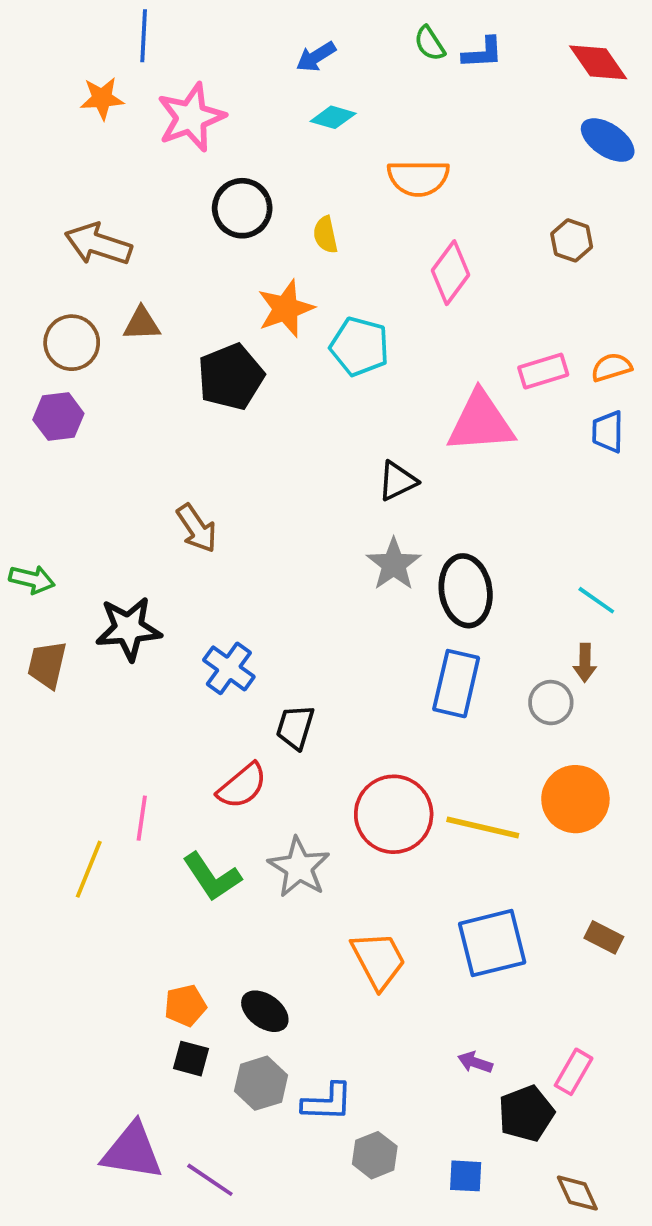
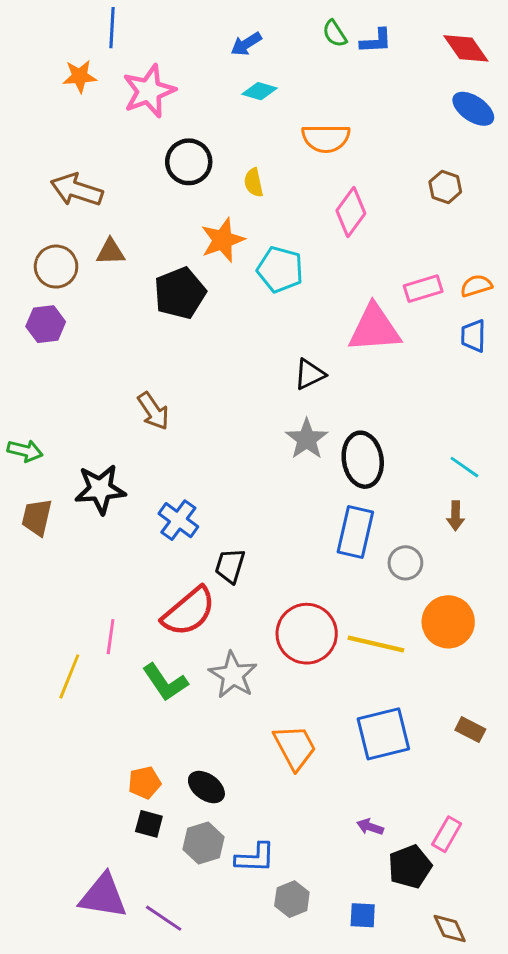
gray circle: (551, 703) -> (405, 563), moved
red semicircle: (242, 786) -> (189, 612), size x1.4

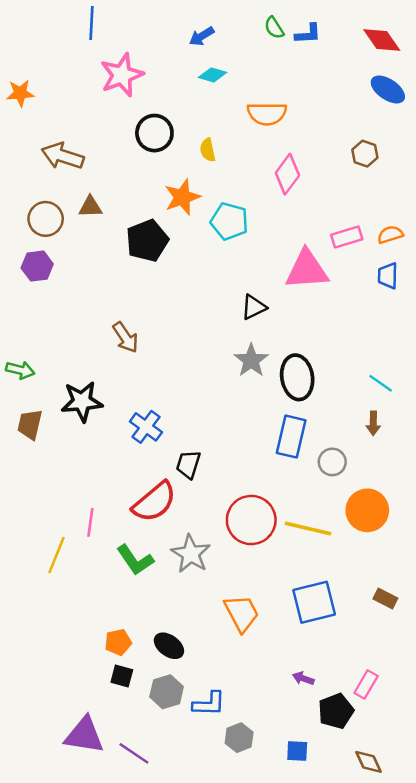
orange star: (80, 76) -> (20, 93), moved

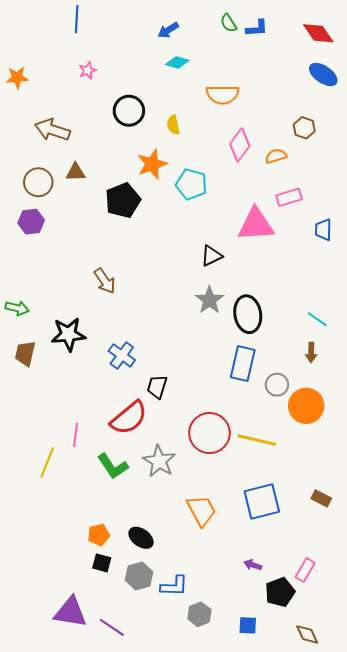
pink star: (122, 75) -> (88, 70), moved, size x0.5
orange semicircle: (390, 235) -> (276, 156), moved
orange circle: (367, 510) -> (306, 406), moved

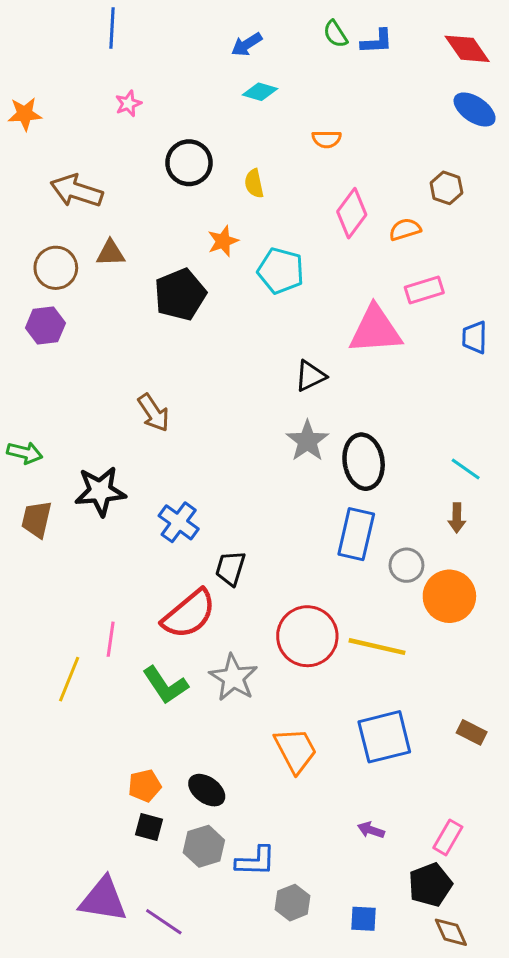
orange semicircle: (223, 95) -> (327, 139), size x0.6
orange star: (152, 164) -> (223, 241), size x0.7
black pentagon: (280, 592) -> (430, 885), moved

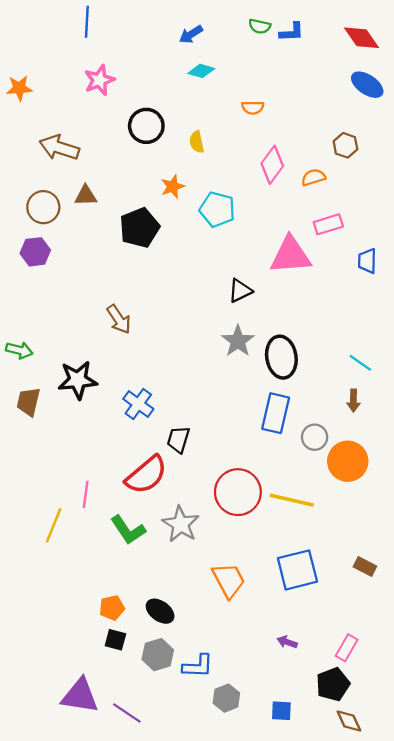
green semicircle: (335, 34) -> (260, 26), turned -45
pink star: (128, 104) -> (99, 80), size x1.5

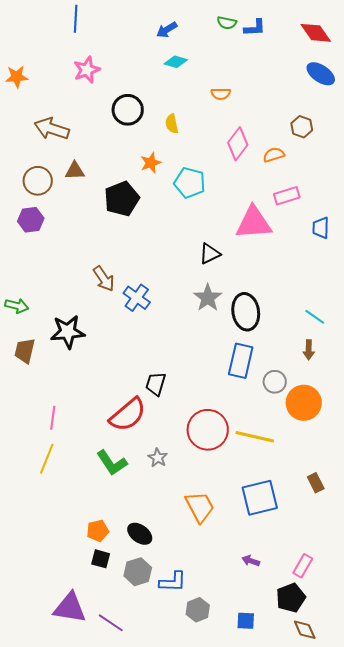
blue cross: (138, 404) -> (137, 298), moved
pink line: (86, 494) -> (53, 418), moved
gray star: (181, 524) -> (158, 458), size x0.6
brown rectangle: (365, 567) -> (316, 483), moved, turned 36

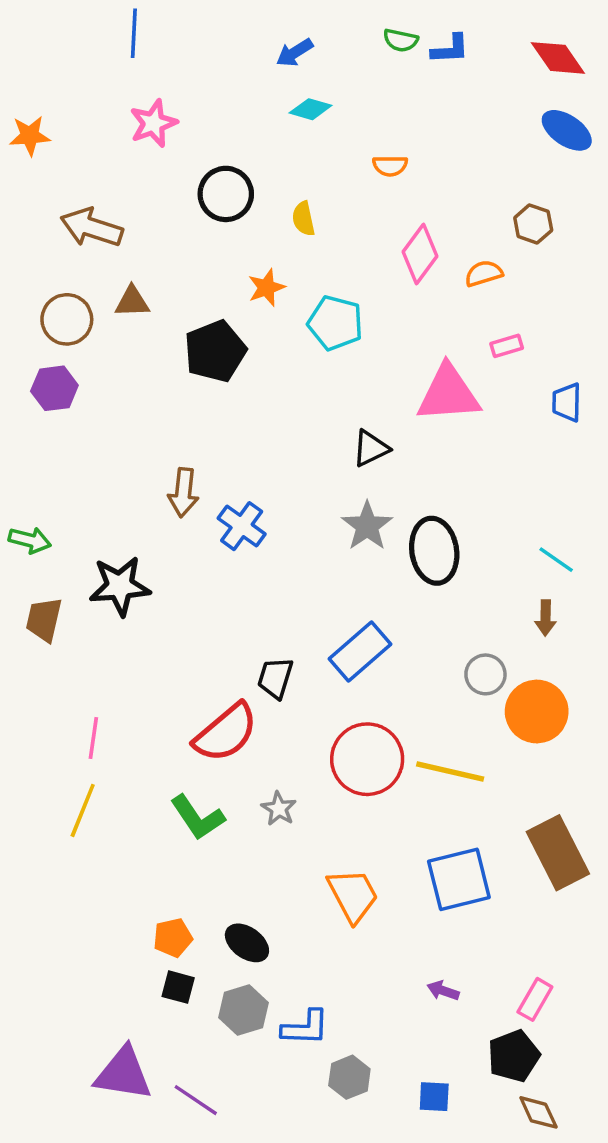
pink rectangle: (287, 196) -> (507, 346), size x0.7
brown arrow: (104, 279) -> (183, 492), turned 40
blue rectangle: (241, 361) -> (360, 651), moved, turned 36
brown rectangle: (316, 483) -> (558, 853), size x2.0

